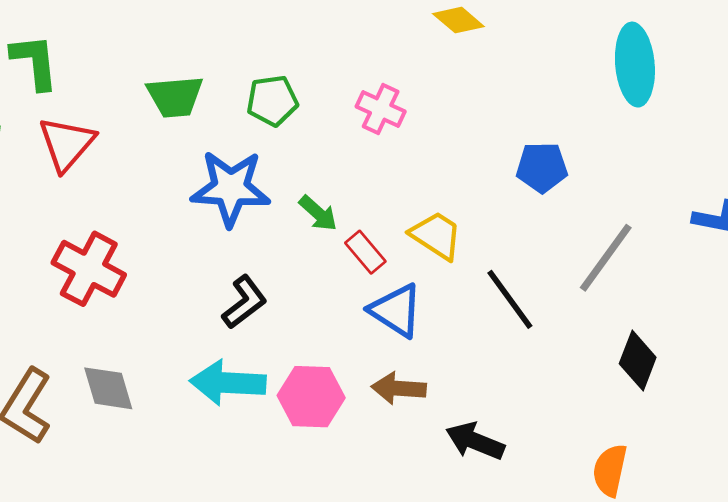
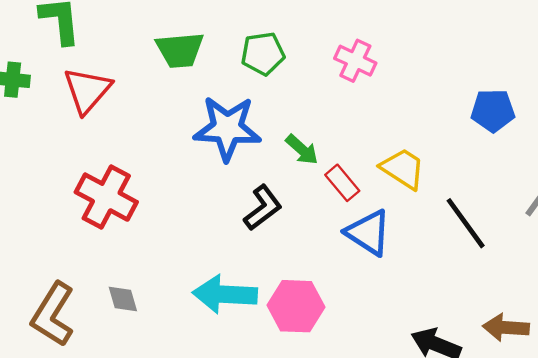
black L-shape: (244, 302) -> (263, 208), moved
gray diamond: (108, 388) -> (123, 299), size x0.7
brown arrow: (399, 388) -> (506, 327), moved

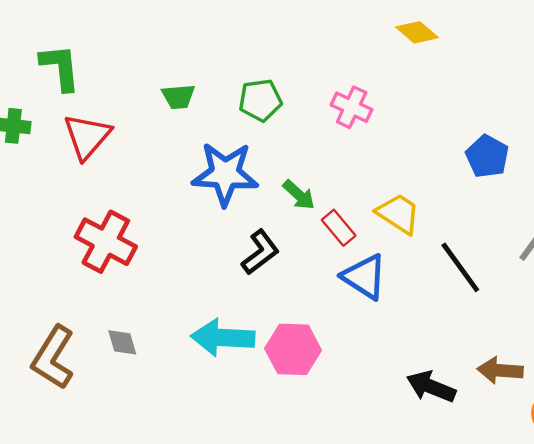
green trapezoid: (180, 50) -> (178, 97), size x0.7
blue pentagon: (493, 110) -> (487, 156), turned 30

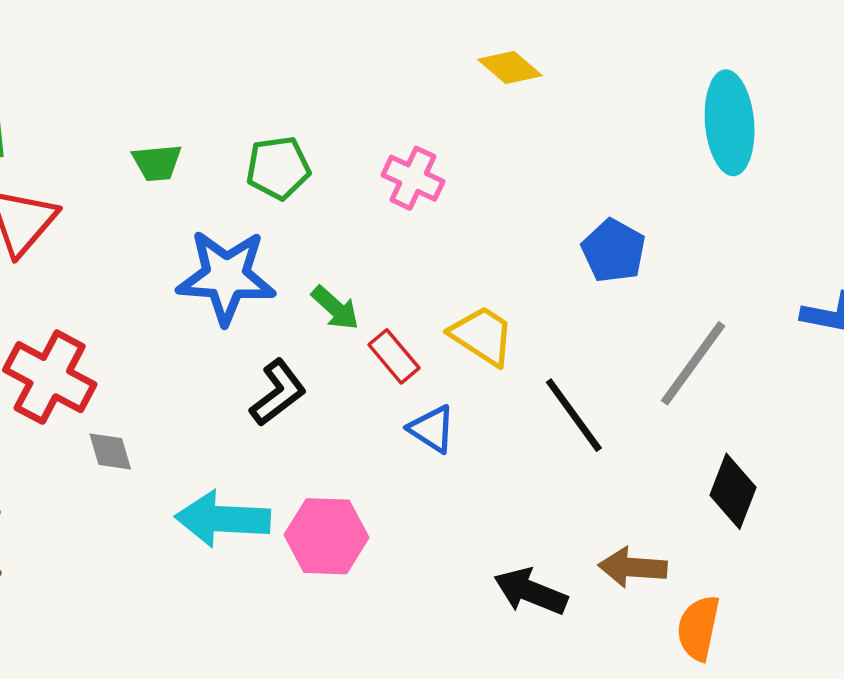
blue triangle: (364, 277) -> (432, 429), size x0.7
gray diamond: (122, 342) -> (110, 451), moved

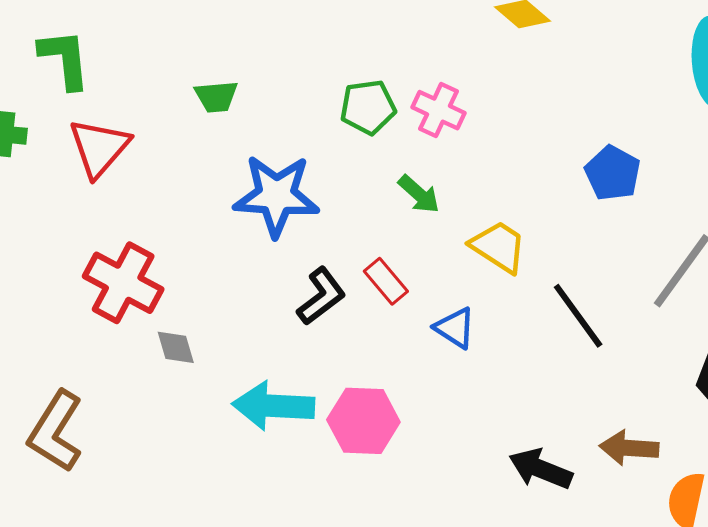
green pentagon: (278, 168) -> (368, 107), moved
green arrow: (335, 308) -> (419, 194), moved
red rectangle: (394, 356) -> (386, 281), moved

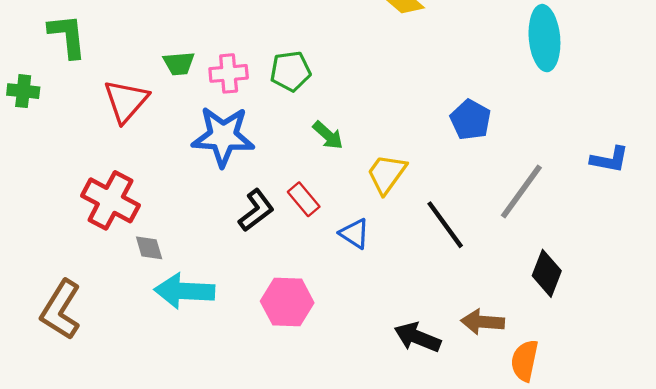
pink cross: (438, 110) -> (229, 73), moved, turned -30
red triangle: (99, 148) -> (126, 101), moved
yellow trapezoid: (499, 247) -> (387, 174), turned -87
cyan arrow: (273, 406) -> (184, 291), moved

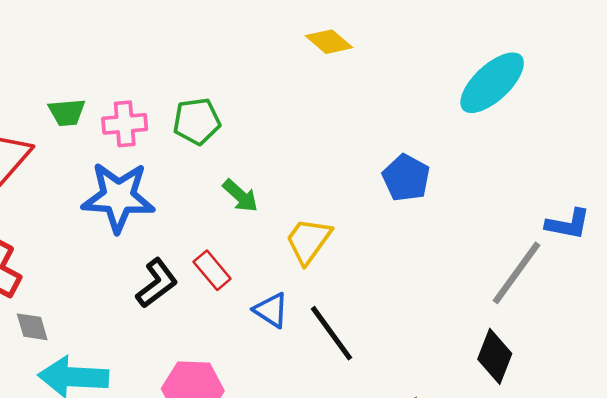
cyan ellipse: (544, 38) -> (492, 83), turned 52
gray line: (521, 192) -> (516, 273), moved
black line: (445, 225) -> (332, 333), moved

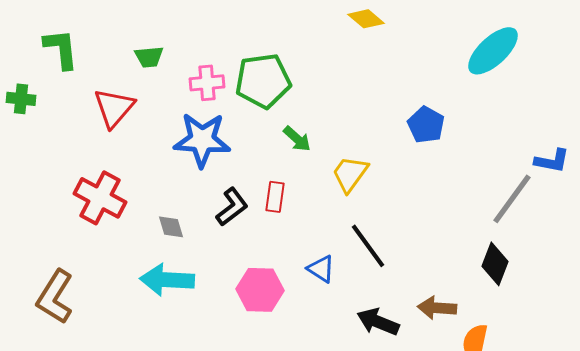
green trapezoid: (67, 112) -> (149, 57), moved
green pentagon: (197, 121) -> (263, 81), size x1.5
red rectangle: (212, 270) -> (275, 197), turned 48
blue triangle: (271, 310) -> (321, 269), moved
gray diamond: (32, 327) -> (171, 227), moved

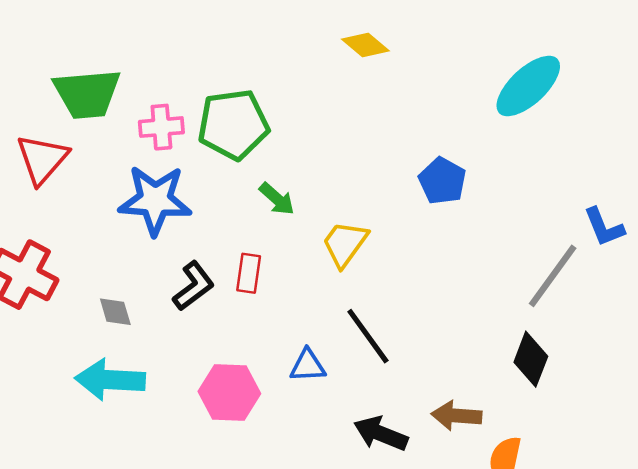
green trapezoid: (149, 57) -> (87, 94), size x1.8
blue L-shape: (552, 161) -> (604, 227), turned 57
blue triangle: (321, 269) -> (308, 366), turned -36

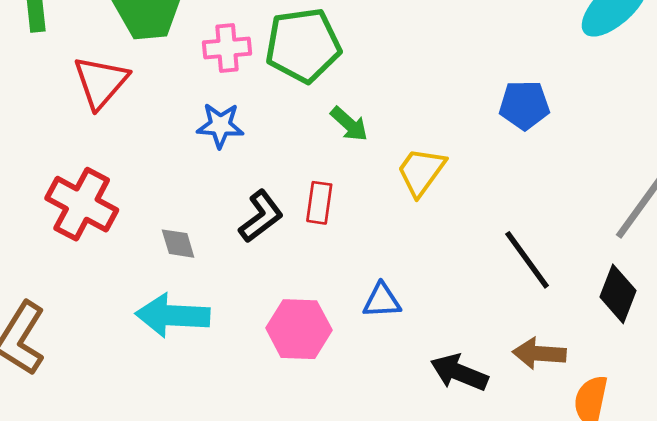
blue pentagon: (442, 181) -> (524, 105), turned -30
blue star: (155, 200) -> (220, 125), size x0.6
black line: (368, 336) -> (527, 260), moved

